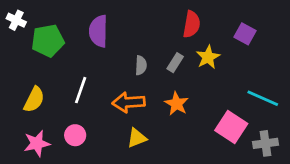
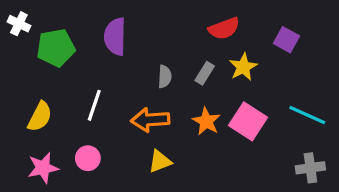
red semicircle: (192, 24) -> (224, 29), turned 60
pink square: (231, 127) -> (248, 121), moved

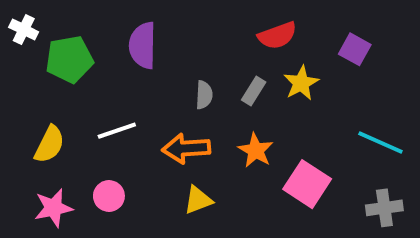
white line: (94, 105) -> (117, 131), turned 52
pink square: (248, 121) -> (307, 184), moved

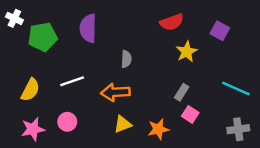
gray rectangle: (254, 91) -> (182, 92), moved
orange star: (256, 150) -> (158, 129), moved, turned 30
pink square: (307, 184) -> (190, 114), size x0.6

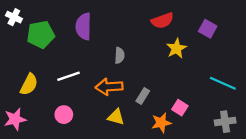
gray rectangle: (182, 92) -> (143, 96), moved
yellow triangle: (123, 124) -> (116, 117), turned 36
pink star: (33, 129) -> (15, 119), moved
orange star: (158, 129) -> (161, 123), moved

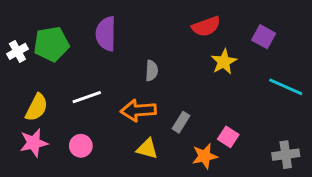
white cross: (14, 17) -> (17, 51), moved, turned 35
cyan line: (223, 83) -> (286, 87), moved
pink star: (15, 119) -> (34, 143), moved

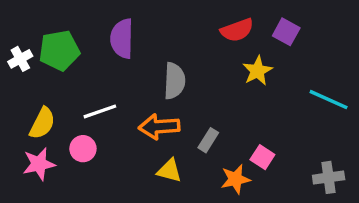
purple square: (264, 37) -> (286, 32), moved
gray semicircle: (152, 71) -> (174, 81), size x1.5
pink circle: (81, 146) -> (83, 149), moved

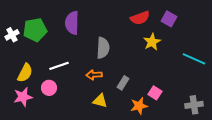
orange arrow: (159, 127) -> (94, 75), size x0.7

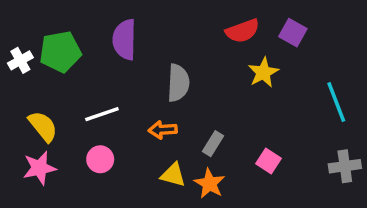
cyan line: (194, 59) -> (336, 102), turned 45
yellow semicircle: (25, 73) -> (43, 126), turned -66
pink circle: (49, 88) -> (100, 159), moved
gray cross: (194, 105) -> (345, 166), moved
orange star: (139, 106) -> (210, 184), moved, turned -30

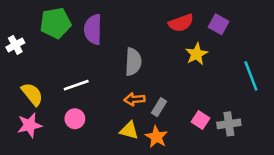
green pentagon: (60, 52) -> (55, 23), moved
orange arrow: (163, 130) -> (134, 99), moved
gray cross: (345, 166) -> (229, 124), moved

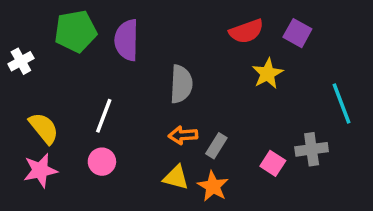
white line: (76, 85) -> (104, 116), turned -50
gray cross: (229, 124) -> (312, 149), moved

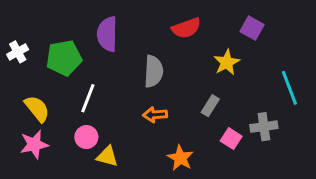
green pentagon: (76, 31) -> (64, 58), moved
red semicircle: (246, 31) -> (186, 28), moved
gray rectangle: (216, 146) -> (210, 106), moved
yellow triangle: (176, 177) -> (107, 156), moved

